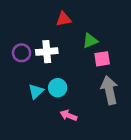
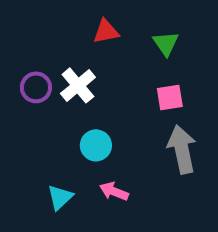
green triangle: (90, 41) -> (166, 43), moved, turned -42
white cross: (47, 52) -> (78, 85), turned -35
cyan triangle: (36, 91) -> (60, 197), moved

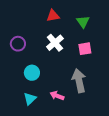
white cross: (78, 85) -> (55, 43), moved
cyan circle: (96, 145) -> (32, 73), moved
gray arrow: (182, 149) -> (79, 81), moved

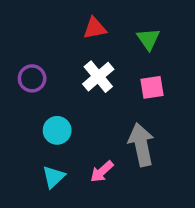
pink arrow: (57, 96) -> (102, 172), turned -64

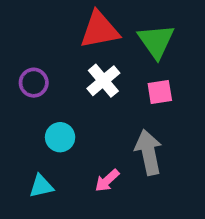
red triangle: (95, 28) -> (100, 30), size x1.6
green triangle: (148, 39) -> (156, 41), size x1.5
cyan triangle: (54, 177) -> (41, 186), moved, turned 30

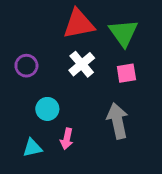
pink arrow: (107, 181) -> (67, 139), moved, turned -36

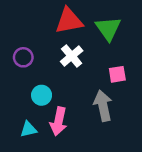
pink square: (126, 73) -> (117, 74), moved
pink arrow: (67, 139) -> (59, 121), size x1.5

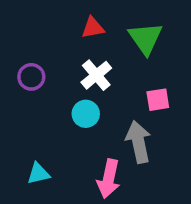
red triangle: (69, 21) -> (93, 28), size x0.6
cyan circle: (42, 95) -> (86, 114), moved
pink arrow: (59, 121) -> (109, 179), moved

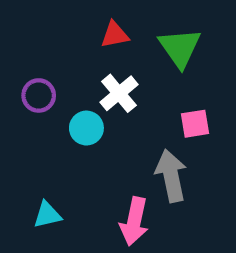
cyan circle: (86, 114) -> (86, 128), moved

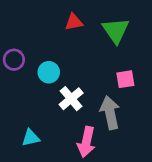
white cross: (119, 93) -> (71, 99), moved
purple circle: (39, 95) -> (14, 60), moved
cyan circle: (86, 128) -> (49, 72), moved

